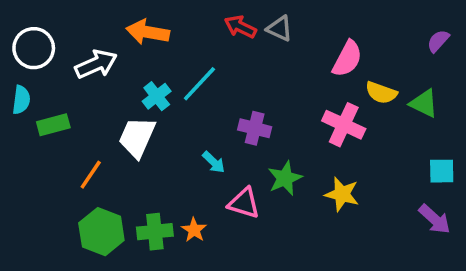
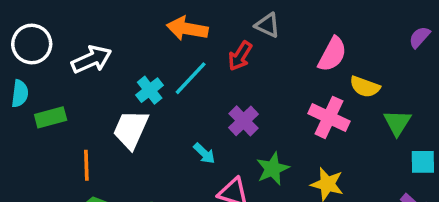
red arrow: (240, 27) -> (240, 56), moved, turned -84
orange arrow: (148, 32) -> (187, 29), moved
green triangle: (424, 103) -> (397, 123), moved, turned 36
purple cross: (255, 128) -> (244, 121), turned 32
orange line: (91, 175) -> (86, 165), turned -36

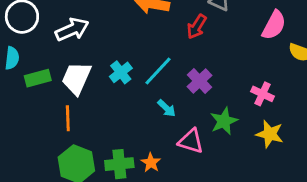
cyan line: (191, 78) -> (158, 71), moved
cyan cross: (150, 90) -> (121, 72), moved
pink cross: (329, 117) -> (263, 94), moved, size x0.7
white trapezoid: (131, 129) -> (76, 78), moved

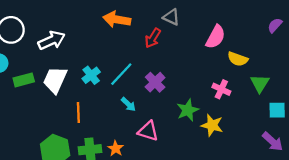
pink cross: (263, 94) -> (221, 89), moved
orange line: (68, 118) -> (78, 112), moved
green star: (224, 121) -> (188, 110), moved

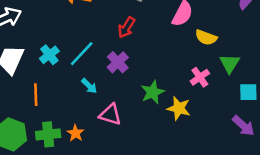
red arrow: (153, 38) -> (126, 27), moved
pink cross: (221, 89) -> (200, 77), moved, turned 30

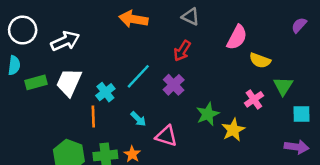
cyan cross: (49, 55) -> (105, 92), moved
cyan arrow: (89, 86) -> (138, 119), moved
yellow star: (179, 108) -> (233, 130), turned 30
purple arrow: (243, 126) -> (297, 147), turned -35

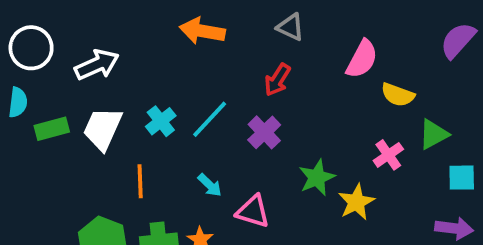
purple semicircle: (299, 25) -> (458, 40), size x1.5
green triangle: (283, 86) -> (433, 134), turned 30
cyan cross: (105, 92) -> (161, 121), moved

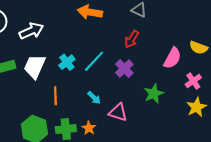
pink semicircle: (362, 59) -> (172, 58), moved
yellow star: (356, 202) -> (196, 107), moved

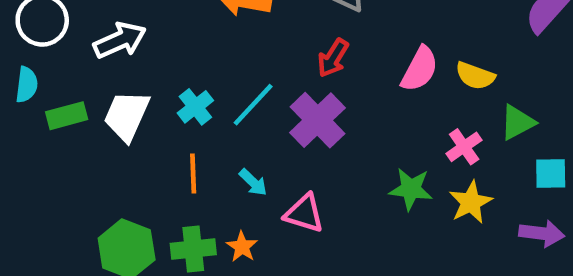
pink semicircle: (172, 58) -> (420, 69), moved
purple cross: (124, 69) -> (317, 120), size x1.4
green star: (154, 94) -> (411, 189), moved, turned 30
orange line: (55, 96) -> (193, 173), moved

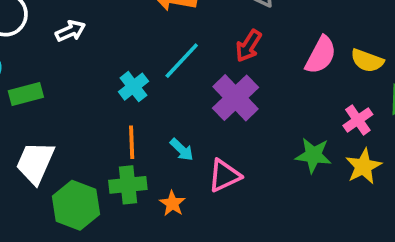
white arrow: (120, 40) -> (70, 31), size x0.7
cyan line: (253, 105) -> (182, 61), moved
white trapezoid: (127, 116) -> (35, 163), moved
pink triangle: (304, 213) -> (224, 176), turned -42
green cross: (193, 249) -> (128, 185), moved

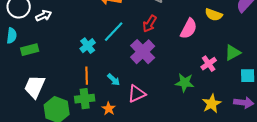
white arrow: (70, 31) -> (44, 16), moved
yellow semicircle: (367, 61) -> (214, 15), moved
yellow star: (363, 166) -> (212, 104), moved

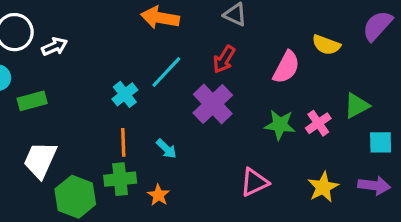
green star: (185, 83) -> (280, 125), moved
pink triangle: (137, 94) -> (254, 182), moved

